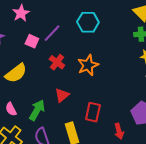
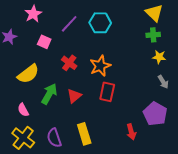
purple line: (52, 33) -> (69, 24), moved
green arrow: (37, 110) -> (49, 94), moved
red rectangle: (93, 112) -> (107, 92), moved

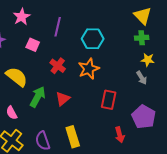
cyan hexagon: (100, 23) -> (93, 39), moved
purple line: (69, 24) -> (58, 27), turned -30
yellow semicircle: (28, 74) -> (17, 77), turned -105
gray arrow: (163, 82) -> (142, 78), moved
red rectangle: (107, 92) -> (109, 100), moved

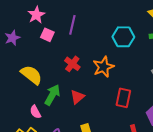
cyan hexagon: (93, 39) -> (123, 37), moved
pink square: (33, 45) -> (47, 35), moved
pink semicircle: (12, 113) -> (35, 112), moved

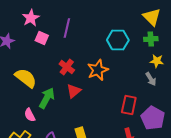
red triangle: (77, 97) -> (74, 91), moved
red rectangle: (123, 98) -> (129, 105), moved

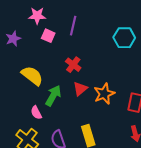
pink star: (31, 18) -> (37, 16), turned 30
orange star: (98, 70) -> (104, 94), moved

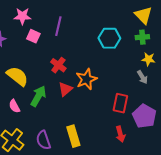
orange star: (104, 94) -> (86, 79), moved
pink semicircle: (36, 113) -> (14, 106), moved

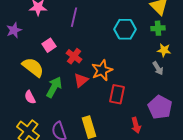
pink square: (33, 36) -> (49, 45), moved, turned 32
red rectangle: (120, 103) -> (117, 94), moved

